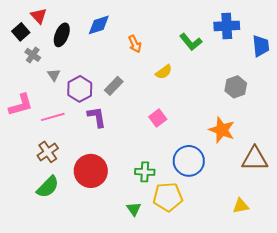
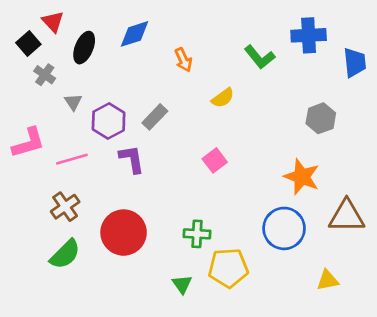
blue circle: (189, 161) -> (284, 228), moved

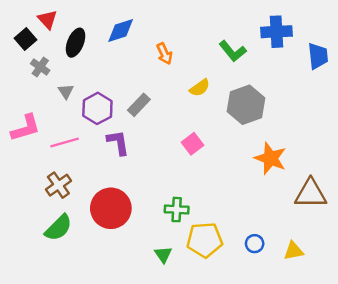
gray hexagon: (321, 118) -> (246, 105), moved, size x1.4
blue circle: (284, 228) -> (255, 244), moved, size x0.5

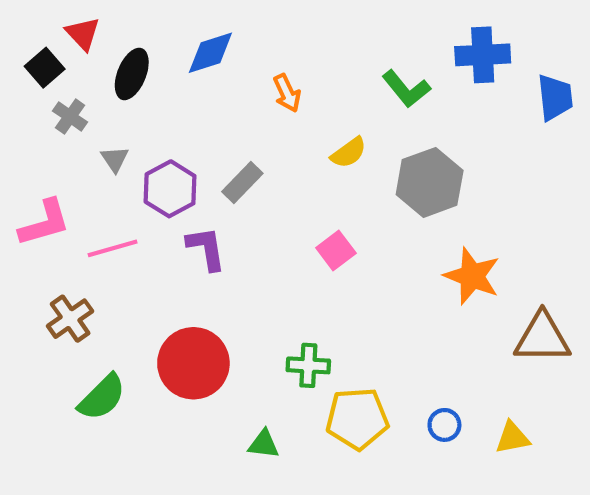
brown cross: (58, 185) -> (70, 319), moved
green triangle: (163, 255) -> (264, 444), moved, turned -48

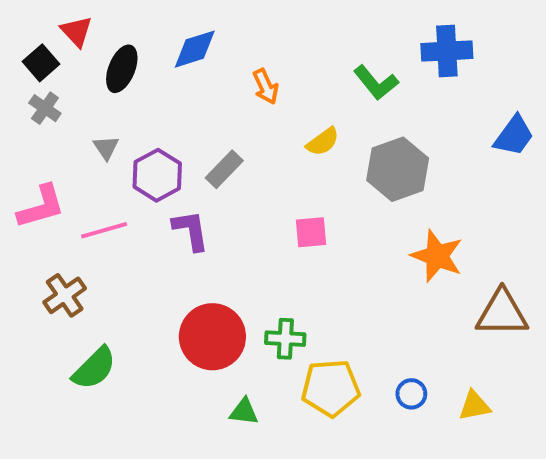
blue trapezoid: (555, 97) -> (514, 136), moved, turned 42
gray cross: (70, 117) -> (45, 108), moved
pink square: (336, 251) -> (311, 232), turned 32
red circle: (193, 363) -> (212, 337), moved

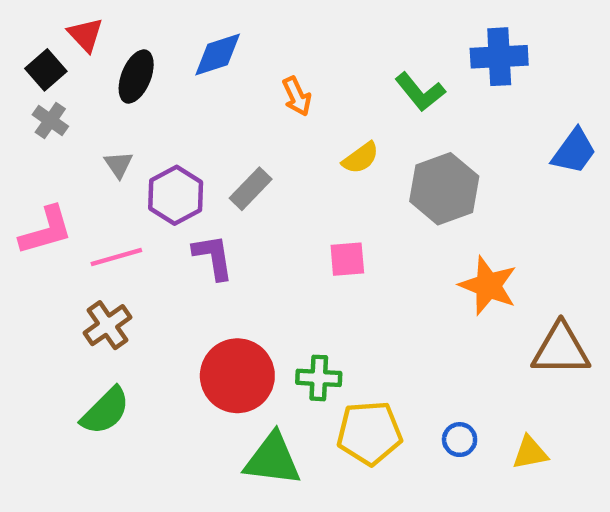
brown cross: (65, 295) -> (108, 325), moved
green triangle: (244, 412) -> (273, 459), size x1.8

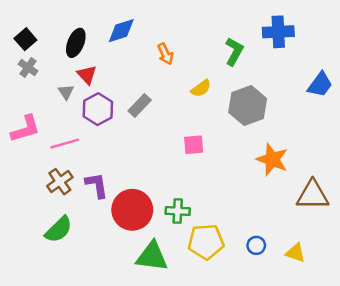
red triangle: (86, 35) -> (87, 75), moved
green L-shape: (420, 92) -> (234, 51), turned -112
purple L-shape: (213, 257) -> (97, 185), moved
yellow triangle: (530, 453) -> (296, 253), turned 30

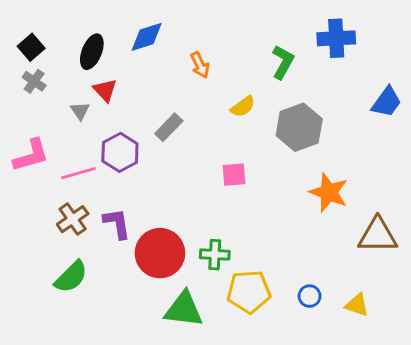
purple hexagon: (98, 109) -> (120, 152), moved

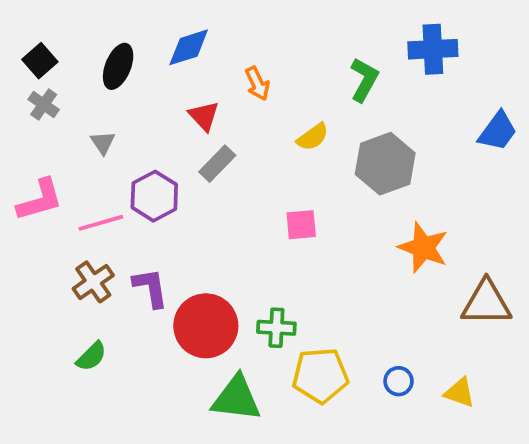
red triangle: (105, 90) -> (204, 116), moved
green semicircle: (71, 277) -> (91, 356), size x0.7

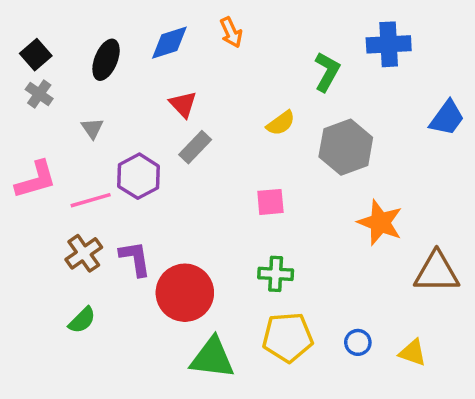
orange arrow: (257, 84) -> (231, 32), moved
green cross: (276, 328) -> (276, 274), moved

